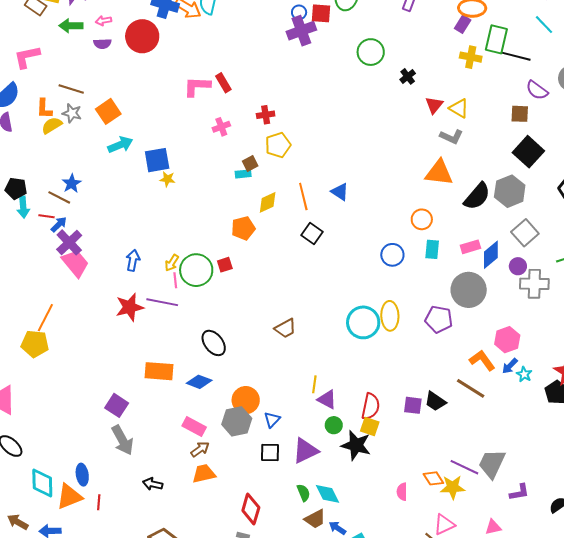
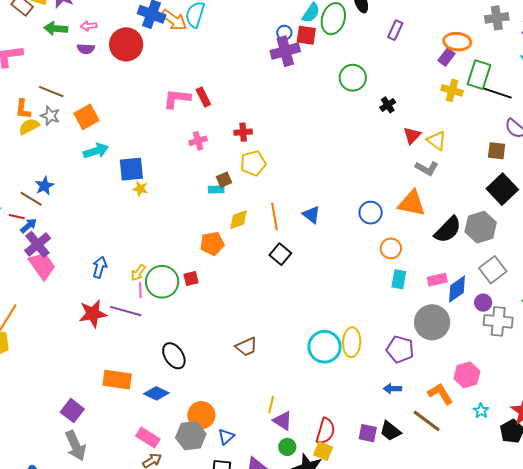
blue circle: (392, 255) -> (371, 213), moved
blue arrow: (510, 366) -> (392, 389), moved, turned 42

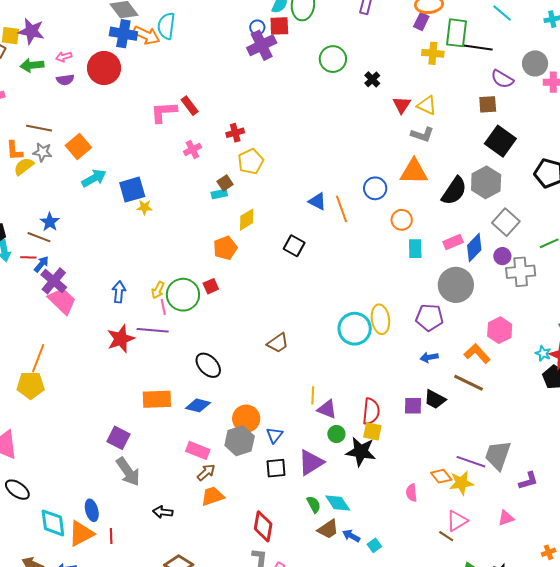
orange line: (275, 217) -> (342, 209), moved
cyan star: (481, 411) -> (543, 353), moved

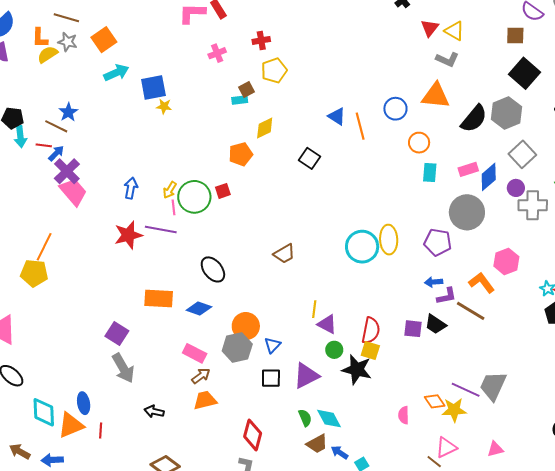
purple L-shape: (528, 481) -> (447, 296), moved

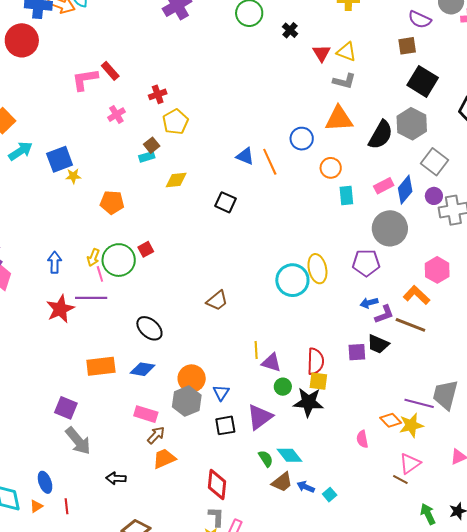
yellow diamond: (265, 128) -> (176, 180), turned 30
orange pentagon: (241, 154) -> (112, 202), moved, turned 30
orange triangle: (71, 425) -> (36, 506), size x0.5

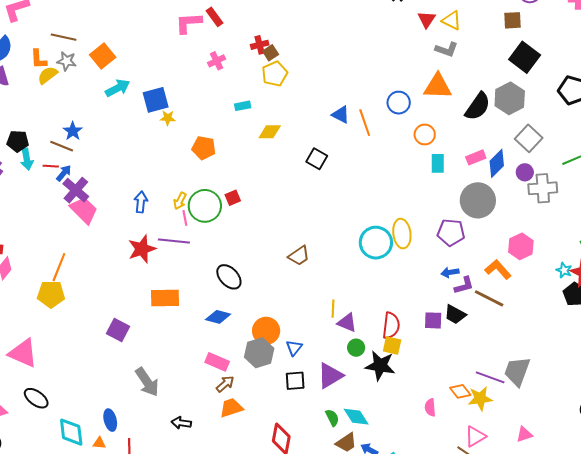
brown square: (152, 145) -> (271, 53), moved
orange rectangle: (101, 366) -> (165, 298), moved
purple square: (66, 408) -> (118, 330), moved
orange triangle: (36, 506) -> (99, 443), turned 32

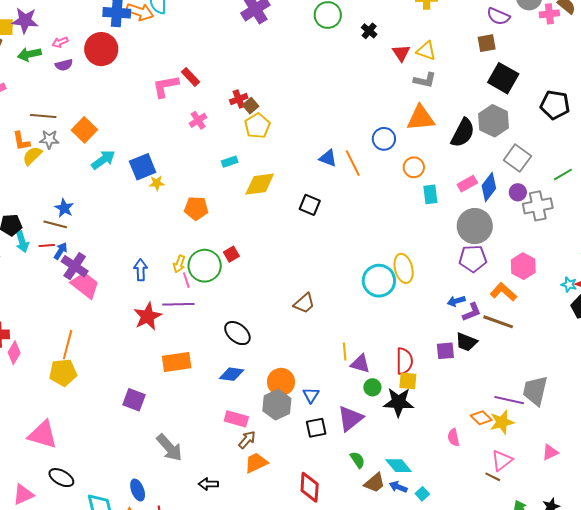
yellow diamond: (270, 132) -> (260, 184), size x1.4
purple pentagon: (451, 232) -> (473, 259), moved
cyan diamond: (356, 417) -> (399, 466), moved

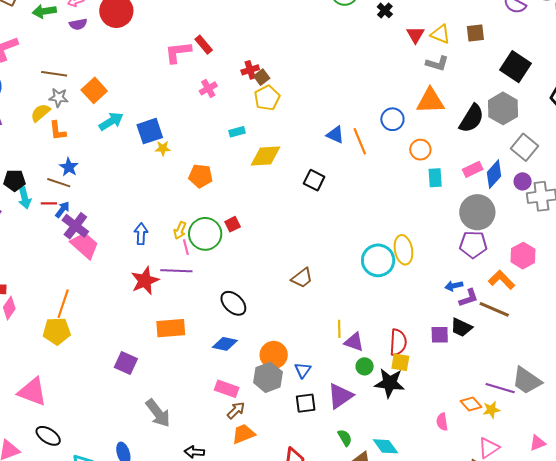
brown square: (487, 43) -> (475, 33), moved
orange L-shape: (21, 141) -> (58, 131), moved
gray trapezoid: (535, 391) -> (527, 381), turned -72
yellow star: (502, 422) -> (491, 410), size x0.7

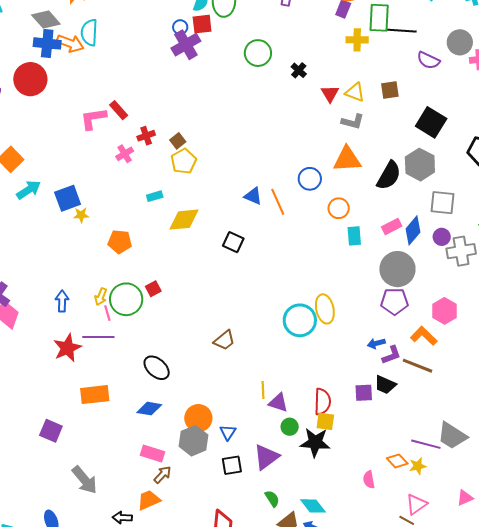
red cross: (250, 70) -> (146, 136), moved
gray square: (524, 147) -> (443, 203), turned -32
orange trapezoid: (243, 434) -> (149, 500), moved

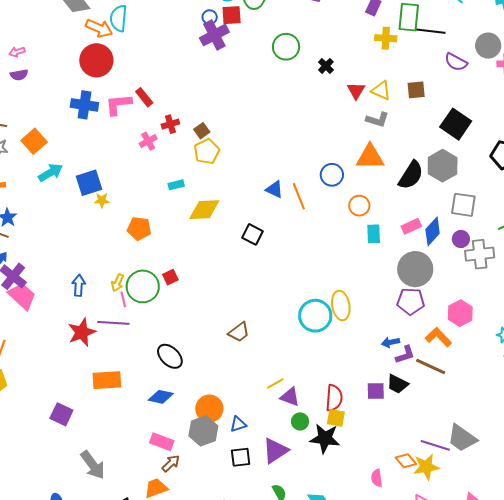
blue cross: (47, 43) -> (84, 105), moved
red circle: (30, 79) -> (96, 60), moved
yellow line: (263, 390) -> (275, 384), turned 60
blue triangle: (228, 432) -> (238, 424), turned 36
yellow star: (418, 466) -> (426, 467), size x1.5

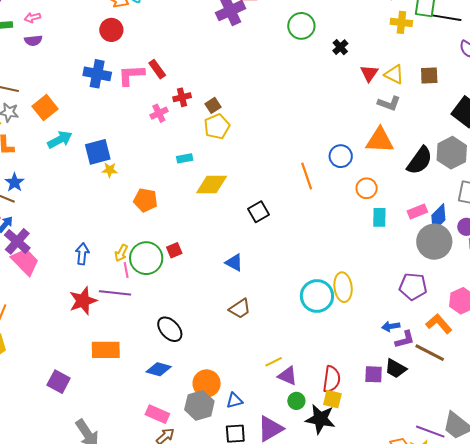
red circle: (96, 60) -> (111, 30), size x0.7
blue triangle: (274, 189) -> (234, 263), moved
black square: (252, 234) -> (258, 212), turned 30
gray circle: (415, 269) -> (434, 242), moved

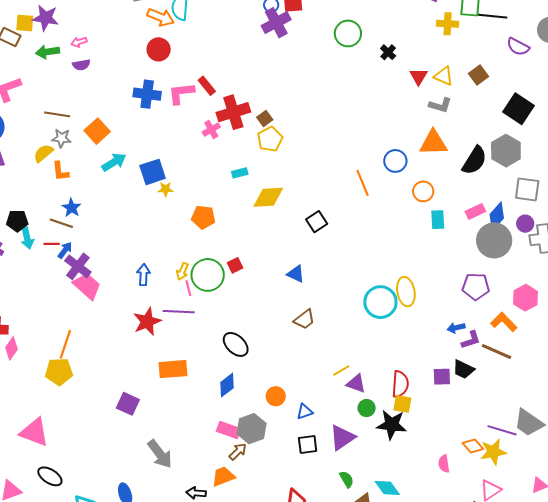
brown square: (429, 76) -> (479, 75), turned -30
red cross: (182, 97) -> (233, 112), size x1.8
blue diamond: (159, 369) -> (227, 385), turned -50
orange circle: (207, 383) -> (276, 396), size x0.7
gray hexagon: (199, 405) -> (252, 429), moved

